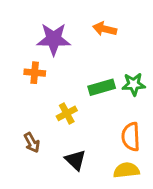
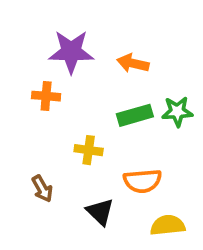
orange arrow: (105, 29) -> (133, 63), moved
yellow cross: (67, 113) -> (89, 150), turned 36
orange semicircle: (131, 137) -> (143, 181), moved, turned -92

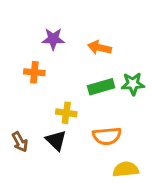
purple star: (71, 52) -> (53, 39), size x0.7
brown arrow: (42, 189) -> (20, 142), moved
black triangle: (100, 212) -> (56, 140), moved

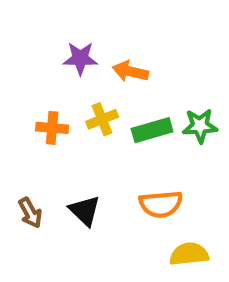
orange arrow: (100, 48) -> (130, 71), moved
orange cross: (34, 72) -> (52, 128), moved
yellow cross: (66, 113) -> (102, 119), moved, turned -30

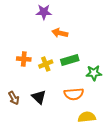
purple star: (80, 58) -> (44, 12), moved
yellow cross: (102, 119) -> (46, 64), moved
green star: (200, 126) -> (94, 73), moved

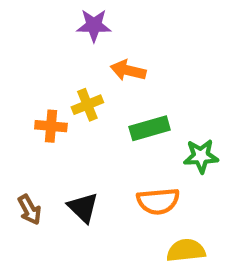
yellow cross: (46, 64) -> (87, 105), moved

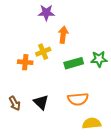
orange arrow: (128, 70) -> (63, 35), turned 84
green star: (201, 156) -> (99, 59), moved

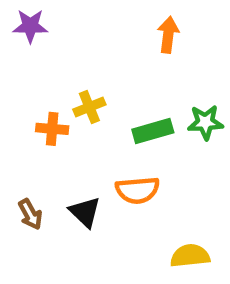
purple star: (46, 13) -> (30, 26), moved
orange arrow: (63, 35) -> (168, 35), moved
orange semicircle: (78, 99) -> (137, 190), moved

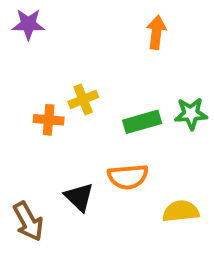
brown arrow: (30, 214) -> (28, 221), moved, size x1.4
yellow semicircle: (190, 256) -> (181, 211), moved

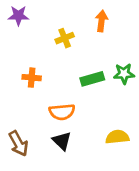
yellow cross: (83, 99) -> (65, 38), moved
orange semicircle: (128, 177) -> (62, 112), moved
black triangle: (79, 197) -> (62, 141), moved

